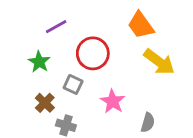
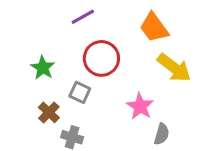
purple line: (56, 27) -> (83, 17), moved
pink star: (113, 101) -> (140, 106), moved

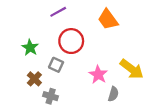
yellow arrow: (174, 68) -> (132, 69), moved

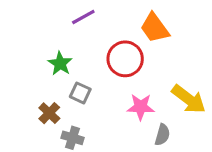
red circle: (71, 41) -> (125, 59), moved
green star: (30, 48) -> (60, 64), moved
pink star: (98, 75) -> (141, 107), turned -30

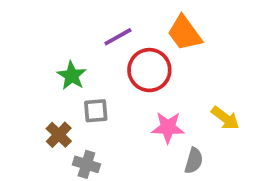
purple line: (83, 17) -> (118, 37), moved
gray square: (80, 93) -> (96, 111), turned -30
yellow arrow: (189, 99) -> (225, 118), size x0.7

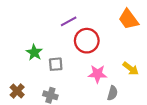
orange trapezoid: (185, 33) -> (129, 19), moved
green star: (72, 76) -> (34, 52), moved
brown cross: (59, 135) -> (17, 91), moved

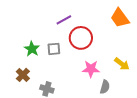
gray square: (56, 64) -> (54, 49), moved
brown cross: (17, 91) -> (23, 75), moved

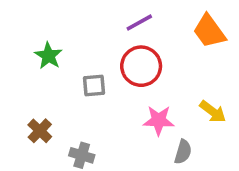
purple line: (64, 20) -> (139, 22), moved
green star: (32, 49) -> (49, 56), moved

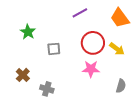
red circle: (141, 66) -> (93, 43), moved
yellow arrow: (213, 112) -> (117, 49), moved
gray semicircle: (183, 152) -> (121, 86), moved

